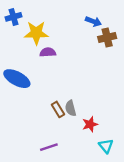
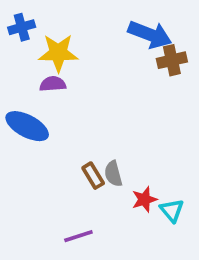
blue arrow: (93, 21) -> (150, 35), size x1.6
purple semicircle: (48, 52) -> (53, 84), moved
cyan triangle: (106, 146) -> (172, 210), moved

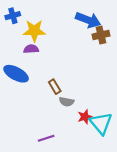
gray semicircle: (113, 174) -> (67, 102), turned -64
brown rectangle: (93, 176) -> (55, 87), moved
cyan triangle: (172, 210) -> (101, 123), size x1.6

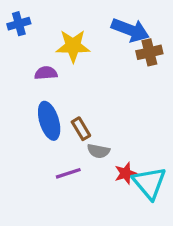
yellow star: (34, 31) -> (73, 46), moved
blue ellipse: (16, 74) -> (49, 121), moved, turned 45
purple line: (46, 138) -> (68, 173), moved

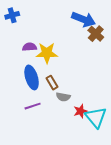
yellow star: (73, 46) -> (47, 53), moved
brown cross: (149, 52) -> (96, 34), turned -35
purple line: (68, 173) -> (33, 106), moved

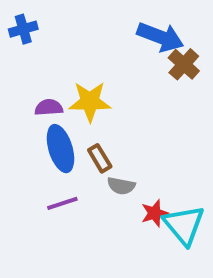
purple semicircle: (30, 47) -> (49, 107), moved

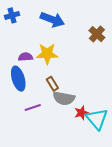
blue arrow: (160, 37) -> (52, 20), moved
blue ellipse: (60, 149) -> (18, 79), moved
gray semicircle: (121, 186) -> (64, 98), size x1.5

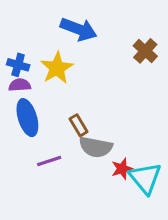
blue cross: (12, 15) -> (18, 65), moved, turned 32
yellow star: (47, 54) -> (57, 68), moved, turned -30
purple semicircle: (25, 57) -> (20, 85), moved

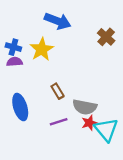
blue ellipse: (27, 118) -> (20, 107), moved
gray semicircle: (96, 147) -> (85, 107), moved
purple line: (49, 161) -> (59, 122), moved

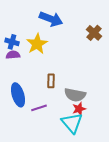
brown rectangle: (58, 91) -> (51, 81), turned 32
purple line: (59, 122) -> (39, 108), moved
cyan triangle: (106, 130) -> (72, 123), moved

